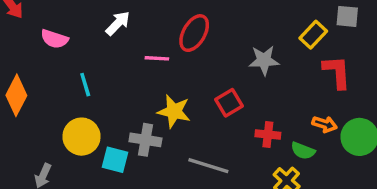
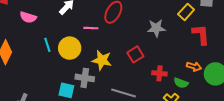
yellow circle: (81, 137) -> (70, 48), moved

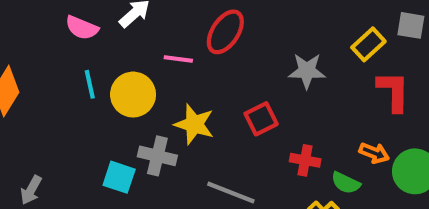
pink semicircle: (28, 17) -> (82, 28), moved

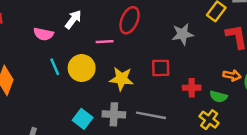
red square: (261, 119) -> (161, 68), turned 36
gray cross: (157, 156) -> (114, 114), moved
cyan square: (119, 177) -> (83, 119), turned 30

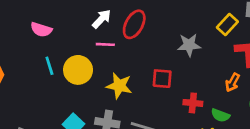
white arrow: (73, 19) -> (102, 19), moved
orange arrow: (232, 75) -> (233, 82), moved, turned 102

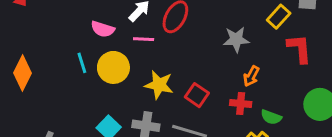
pink semicircle: (41, 30) -> (103, 29), moved
red square: (162, 79) -> (197, 95), moved, turned 30
orange arrow: (233, 82) -> (251, 76), moved

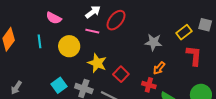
pink semicircle: (103, 29) -> (54, 18), moved
cyan line: (82, 63) -> (40, 41), moved

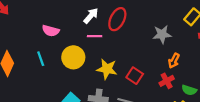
red cross: (149, 85) -> (167, 81), turned -32

